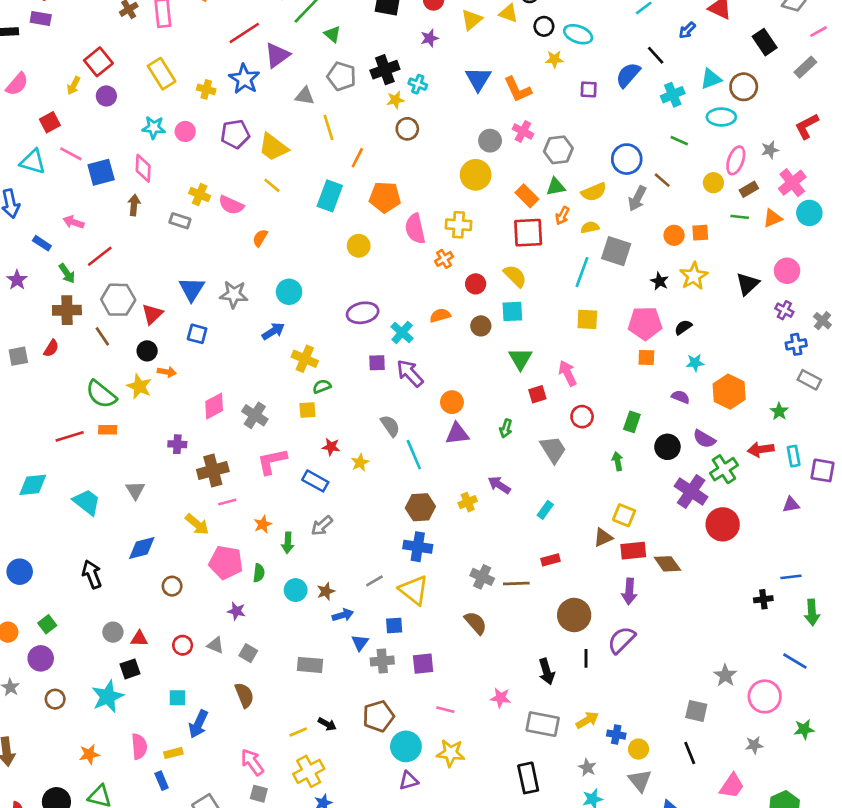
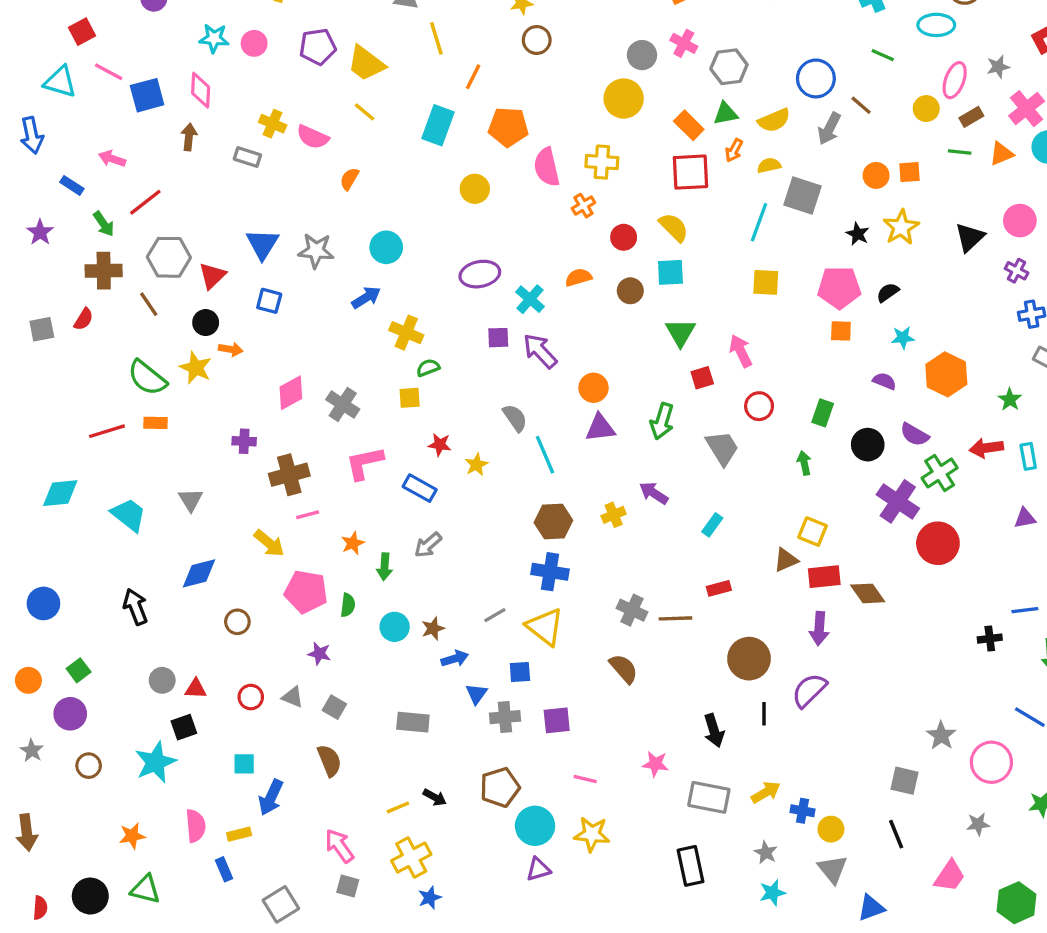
green arrow: (506, 428) -> (662, 421), size x1.5

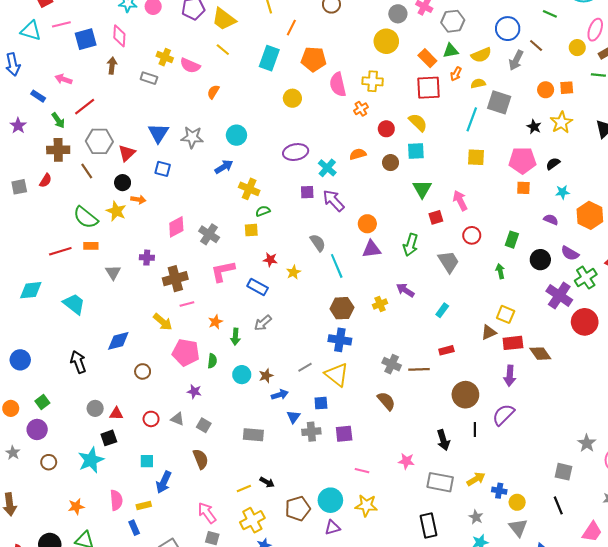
pink line: (109, 72) -> (61, 24), turned -42
gray triangle: (191, 500) -> (113, 272), moved
brown pentagon: (500, 787) -> (298, 509), moved

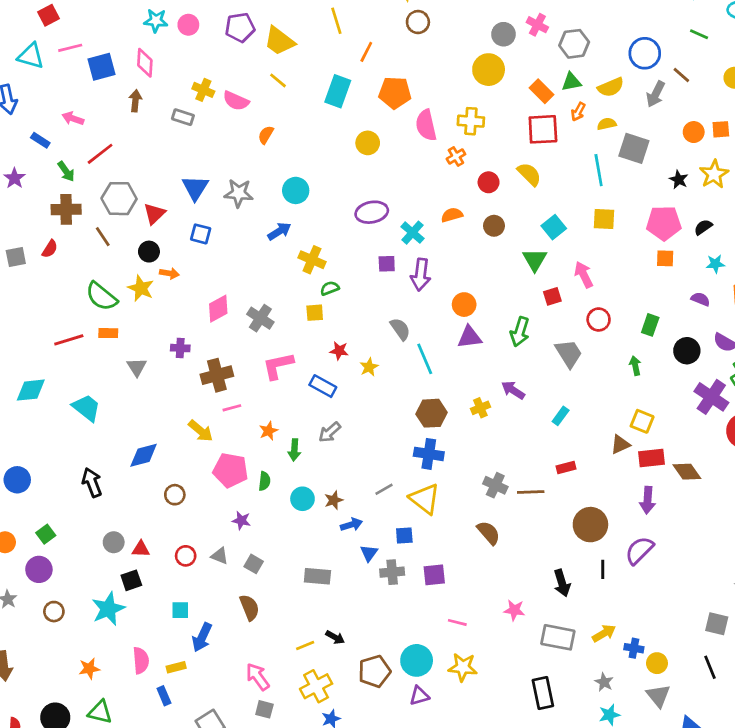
cyan line: (472, 119) -> (599, 170), turned -30
cyan square: (416, 151) -> (554, 227), moved, turned -36
purple arrow: (334, 201) -> (421, 275), turned -130

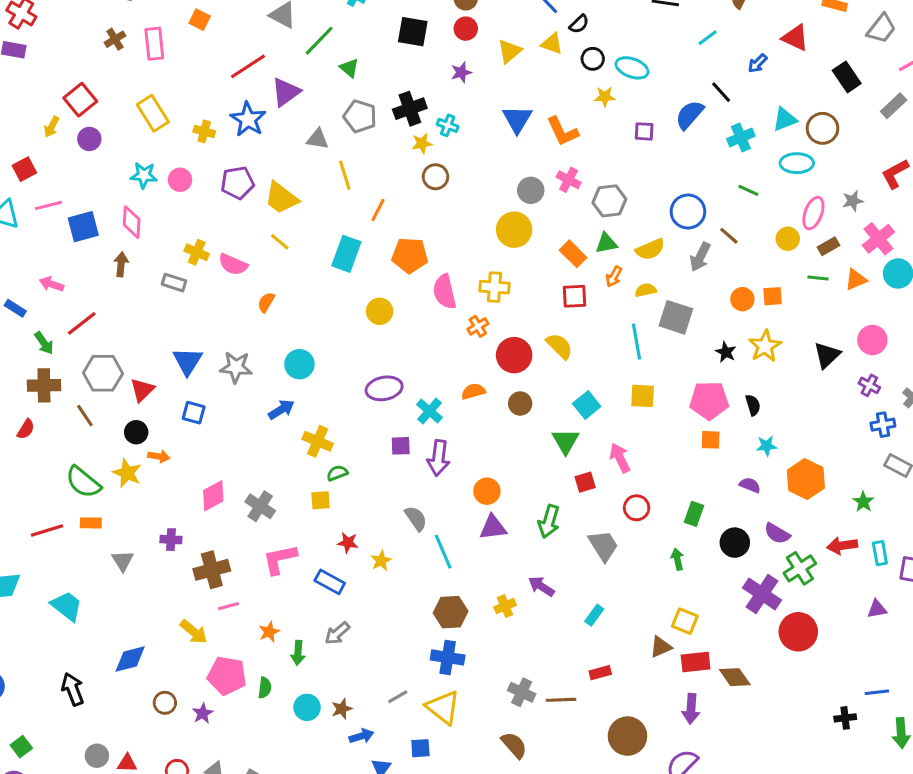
red square: (543, 129) -> (575, 296), size x0.7
red circle: (489, 182) -> (514, 355), size x1.5
black semicircle: (703, 227) -> (753, 405), turned 108
purple star: (241, 521) -> (203, 713), moved, turned 30

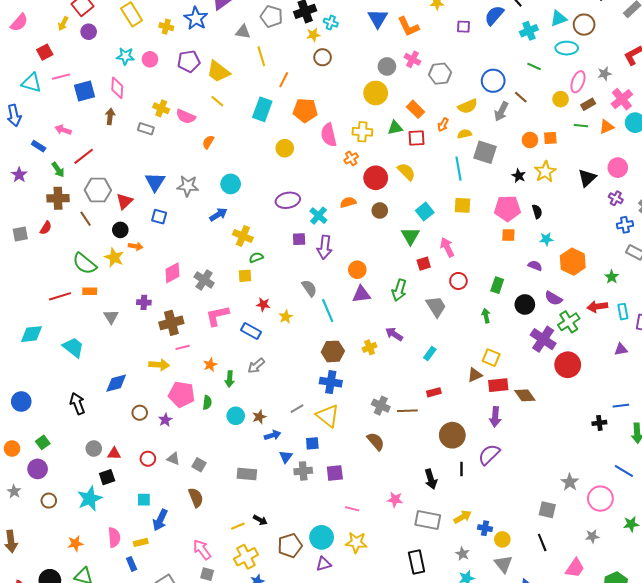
green triangle: (606, 243) -> (395, 128), moved
yellow arrow: (194, 632) -> (159, 365), turned -36

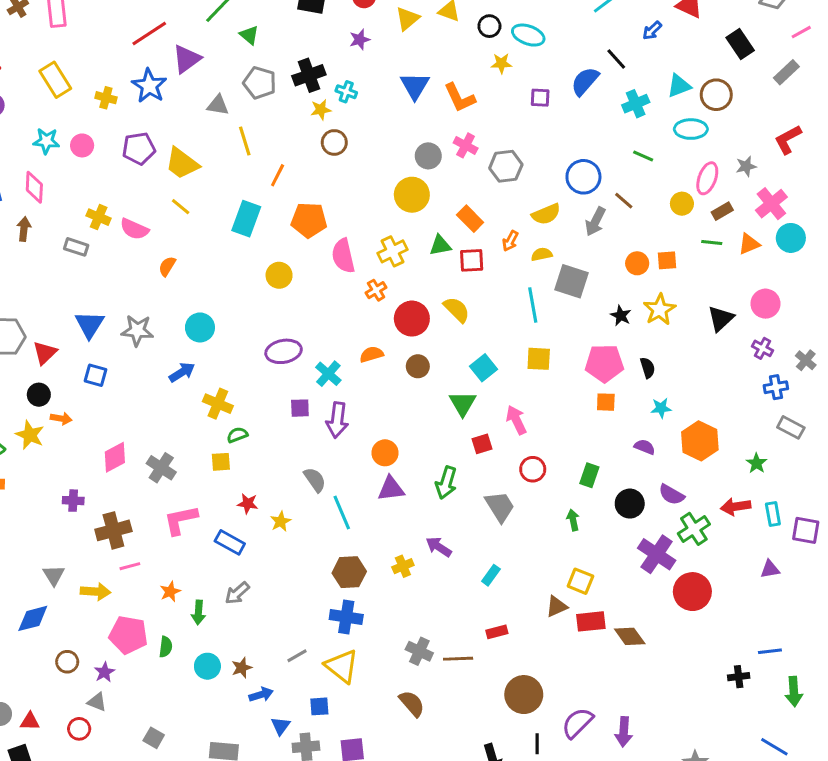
yellow cross: (362, 132) -> (392, 251), turned -30
gray triangle: (111, 317) -> (54, 575), moved
purple arrow: (495, 417) -> (624, 732), moved
gray triangle: (173, 459) -> (97, 702), moved

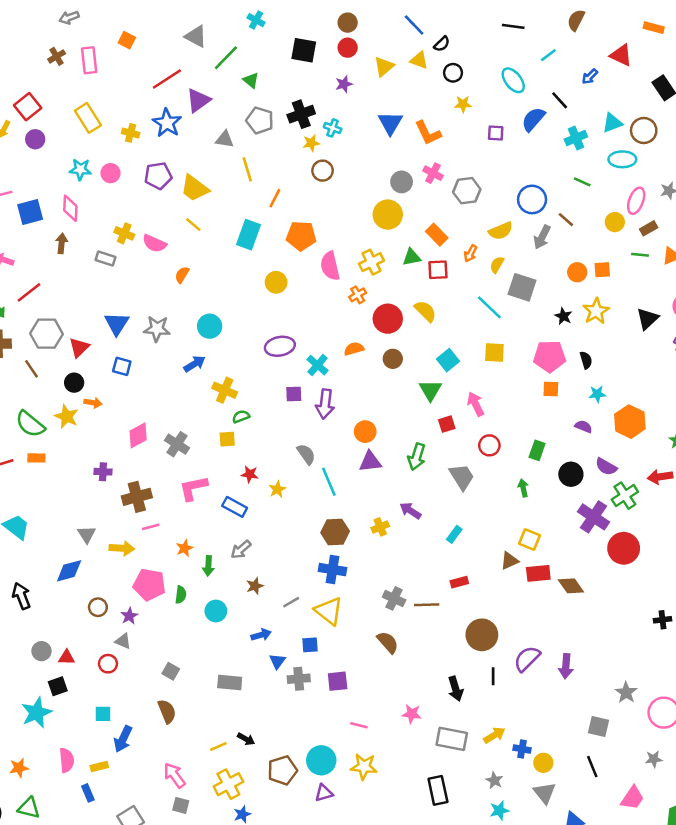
cyan ellipse: (528, 35) -> (513, 80), moved, turned 32
yellow semicircle: (542, 254) -> (497, 265), turned -48
cyan line: (533, 305) -> (489, 307), turned -36
brown star: (242, 668) -> (255, 586), moved

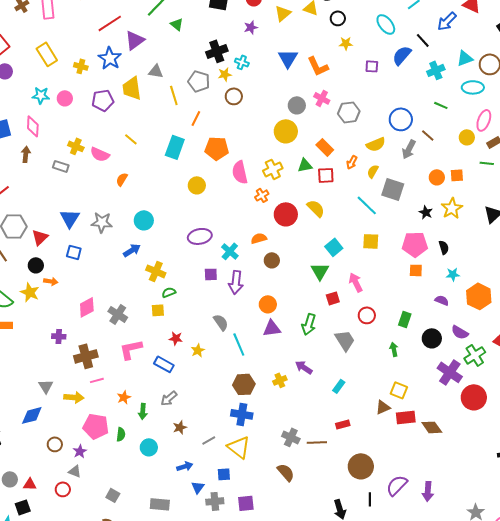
blue arrow: (590, 77) -> (447, 21), size x1.5
gray pentagon: (260, 120) -> (199, 81), moved
yellow trapezoid: (195, 188) -> (132, 88), moved, turned 45
brown circle: (393, 359) -> (272, 260), moved

